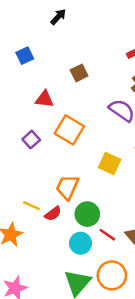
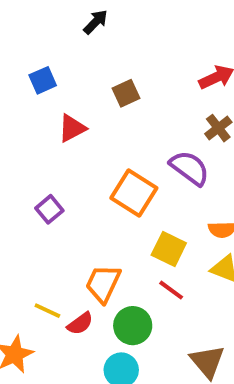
brown square: (79, 73) -> (126, 93), moved
red triangle: (44, 99) -> (72, 128), moved, turned -36
orange square: (69, 130) -> (134, 193), moved
red line: (107, 235) -> (171, 290), moved

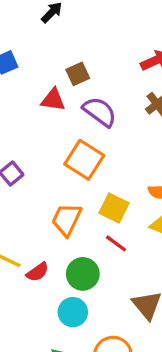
red triangle: (72, 128) -> (53, 100), moved, turned 36
purple semicircle: (189, 168) -> (100, 112), moved
orange trapezoid: (103, 284) -> (67, 220), moved

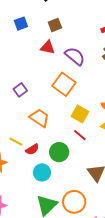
brown square: (78, 74) -> (55, 25), moved
orange trapezoid: (67, 220) -> (39, 118), moved, turned 95
cyan circle: (73, 312) -> (42, 172), moved

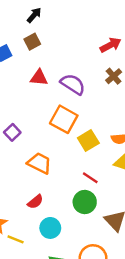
brown square: (55, 25) -> (32, 42), moved
yellow square: (80, 114) -> (88, 141), moved, turned 36
yellow line: (16, 142) -> (16, 239), moved
green circle: (59, 152) -> (85, 202), moved

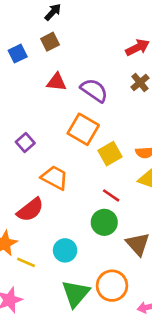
red semicircle: (35, 202) -> (30, 210), moved, size x1.5

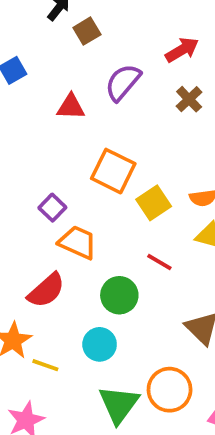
brown square: (50, 42) -> (87, 31), moved
purple semicircle: (94, 90) -> (123, 82), moved, turned -80
purple square: (25, 142) -> (52, 208), moved
green circle: (104, 222) -> (119, 295), moved

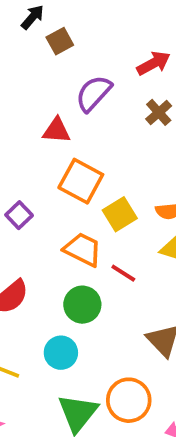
red triangle: (71, 107) -> (57, 130), moved
orange trapezoid: (78, 242) -> (83, 249), moved

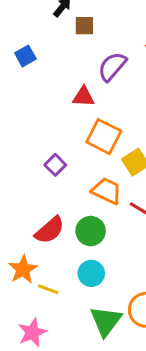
brown square: (60, 41) -> (84, 26), turned 30
green circle: (82, 305) -> (91, 231), moved

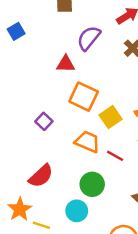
green circle: (91, 231) -> (92, 184), moved

